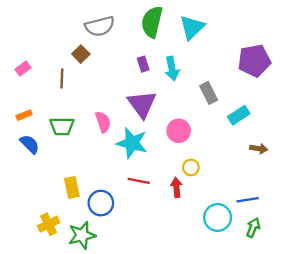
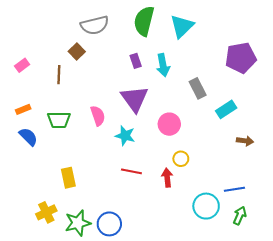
cyan star: (132, 143) -> (125, 136), size x0.7
blue circle: (101, 203) -> (109, 224), moved

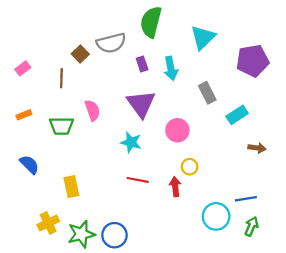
gray semicircle: (95, 25) -> (111, 43), moved
cyan triangle: (182, 26) -> (203, 37), moved
pink semicircle: (98, 116) -> (92, 110), moved
blue semicircle: (28, 137) -> (29, 164), moved

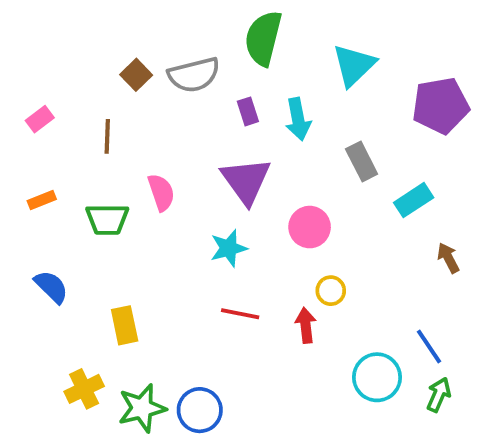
brown square: (80, 54) -> (136, 75), moved
cyan star: (131, 142) -> (229, 248), turned -30
brown arrow: (257, 148) -> (448, 258), turned -126
blue line: (246, 199) -> (429, 346), turned 65

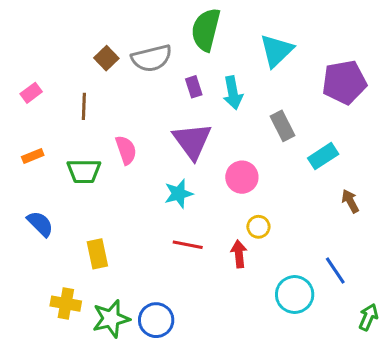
yellow cross: (84, 389) -> (66, 304), turned 36
green arrow: (439, 395) -> (368, 317), moved

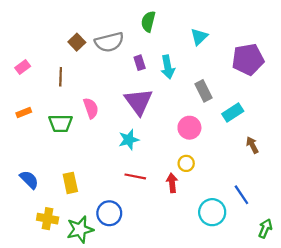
green semicircle: (206, 30) -> (148, 22), size x0.7
cyan triangle: (277, 51) -> (199, 37), size x0.7
pink circle: (242, 177) -> (189, 128), moved
blue semicircle: (40, 224) -> (29, 180), moved
blue circle: (156, 320) -> (109, 213), moved

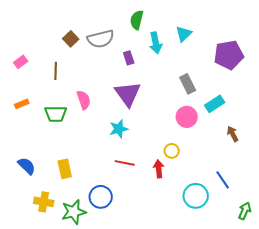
cyan arrow: (168, 67) -> (156, 43), moved
pink circle: (189, 128) -> (187, 117), moved

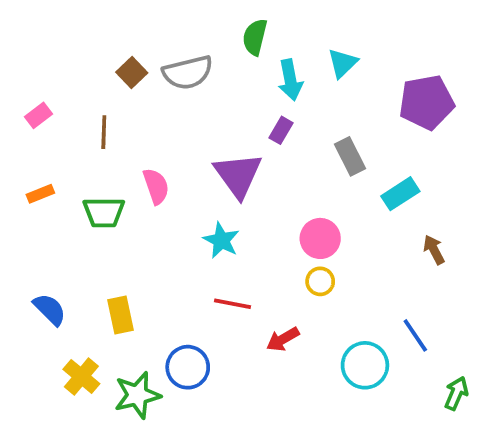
purple rectangle: (129, 58) -> (281, 130), moved, turned 48
pink circle: (187, 117) -> (320, 238), moved
cyan star: (119, 129) -> (221, 240), turned -30
red arrow: (159, 169) -> (283, 339), moved, turned -114
yellow cross: (44, 202) -> (81, 376), turned 30

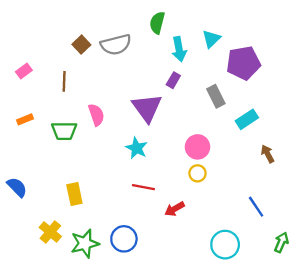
purple pentagon: (426, 102) -> (243, 63), moved
blue semicircle: (50, 309) -> (17, 187), moved
cyan circle: (365, 365) -> (225, 245), moved
blue circle: (188, 367) -> (124, 239), moved

